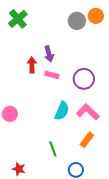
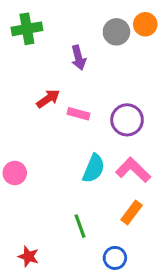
green cross: (18, 19) -> (27, 29), turned 30
purple arrow: (49, 54) -> (78, 58), moved
red arrow: (32, 65) -> (48, 99), turned 56

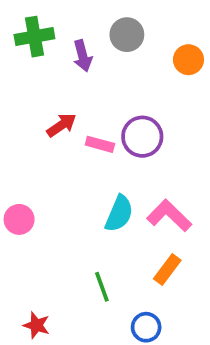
orange circle: (145, 24) -> (188, 60), moved
gray circle: (116, 32) -> (127, 35), moved
purple arrow: (78, 58) -> (83, 56), moved
purple circle: (127, 120) -> (142, 137), moved

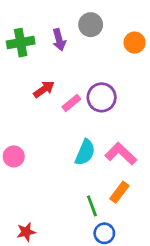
green cross: (34, 37) -> (21, 43), moved
pink rectangle: (100, 144) -> (71, 103), turned -54
green line: (102, 287) -> (92, 206), moved
red star: (36, 325) -> (26, 232), turned -30

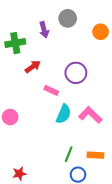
green cross: (21, 43) -> (15, 43), moved
pink rectangle: (71, 103) -> (51, 90), moved, turned 64
orange rectangle: (119, 192) -> (95, 155), moved, turned 56
green line: (92, 206) -> (69, 154), turned 42

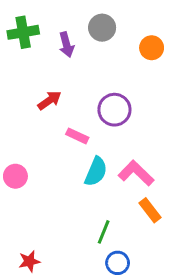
green cross: (15, 43) -> (23, 32), moved
orange rectangle: (95, 155) -> (150, 210), moved, turned 49

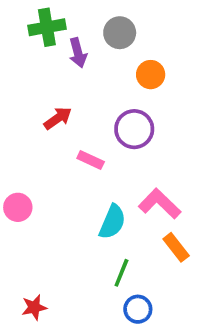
green cross: (23, 32) -> (47, 27), moved
orange circle: (152, 48) -> (151, 75), moved
cyan semicircle: (96, 172) -> (112, 222), moved

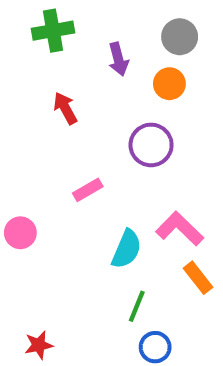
gray circle: (120, 33) -> (180, 37), moved
purple arrow: (78, 53) -> (118, 59), moved
red arrow: (58, 118) -> (65, 108), moved, turned -84
pink rectangle: (91, 160) -> (88, 190), moved, turned -55

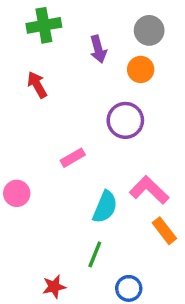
red arrow: (65, 108) -> (37, 85), moved
green line: (137, 306) -> (95, 254), moved
red star: (39, 345) -> (54, 287), moved

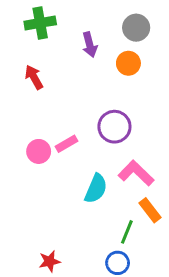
purple circle: (125, 120) -> (114, 127), moved
pink circle: (17, 193) -> (39, 151), moved
green line: (95, 254) -> (127, 232), moved

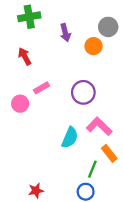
gray circle: (136, 28) -> (108, 27), moved
pink rectangle: (66, 144) -> (42, 88), moved
pink circle: (39, 151) -> (20, 104), moved

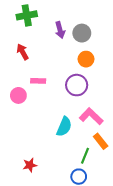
gray circle: (108, 27) -> (82, 33), moved
orange circle: (94, 46) -> (86, 59), moved
pink rectangle: (42, 88) -> (38, 81), turned 32
red star: (36, 191) -> (30, 165), moved

